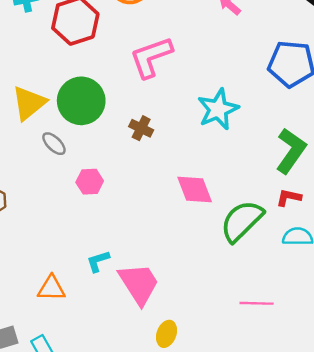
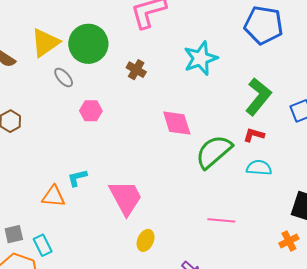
cyan L-shape: (98, 261) -> (77, 178), moved

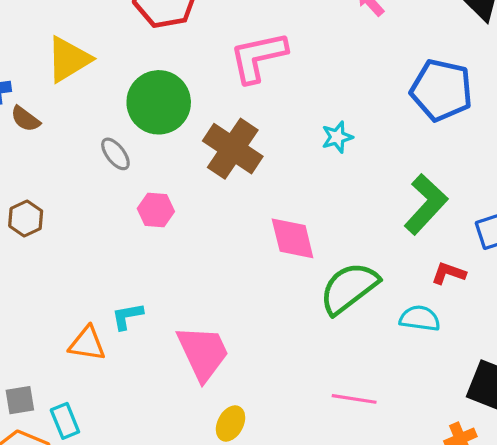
yellow triangle: (45, 43) -> (69, 59), moved
cyan star: (201, 58) -> (337, 137), size x0.6
brown cross: (136, 70) -> (233, 149), size x1.8
red L-shape: (254, 135) -> (449, 273), moved

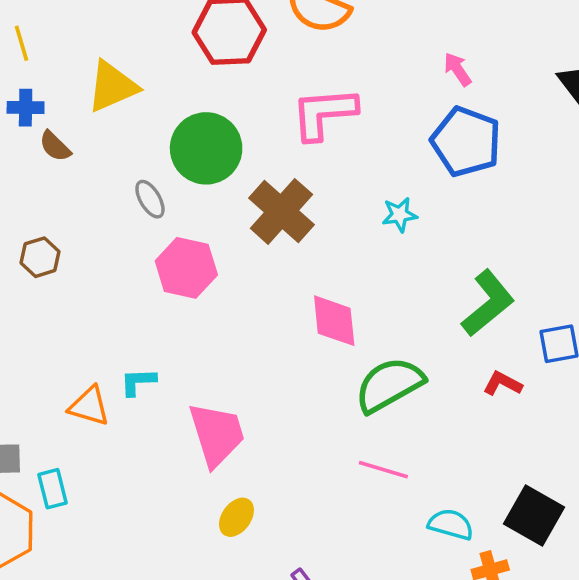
blue pentagon: (441, 90) -> (466, 142), moved
pink hexagon: (156, 210) -> (186, 268), size x1.5
cyan semicircle: (420, 318) -> (451, 524), moved
pink line: (354, 399) -> (383, 470), moved

